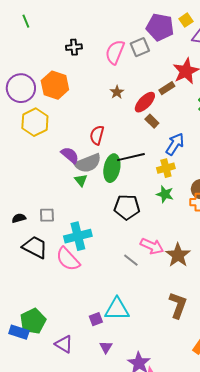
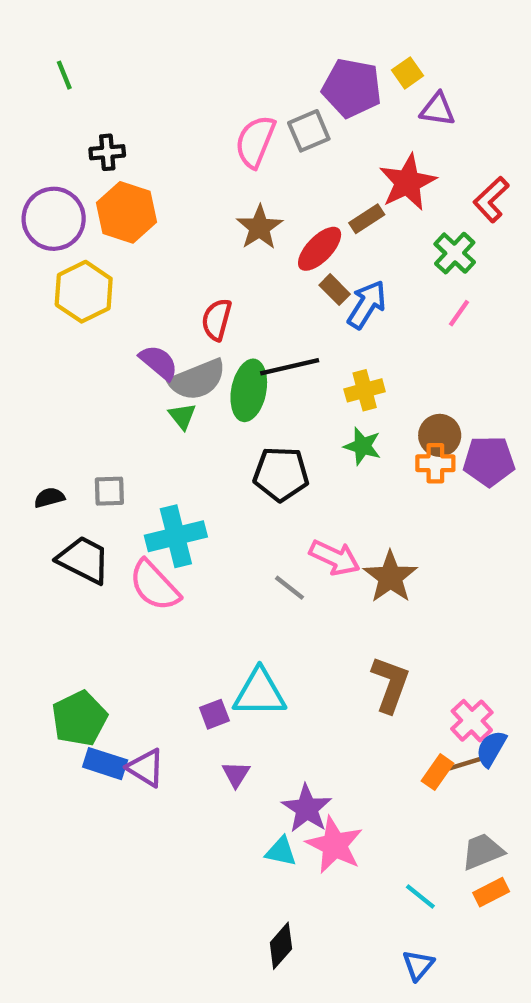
black cross: (74, 47) -> (107, 152), moved
brown star: (117, 92) -> (260, 227), size x1.5
blue arrow: (175, 144) -> (367, 305), moved
blue rectangle: (19, 332) -> (105, 764), moved

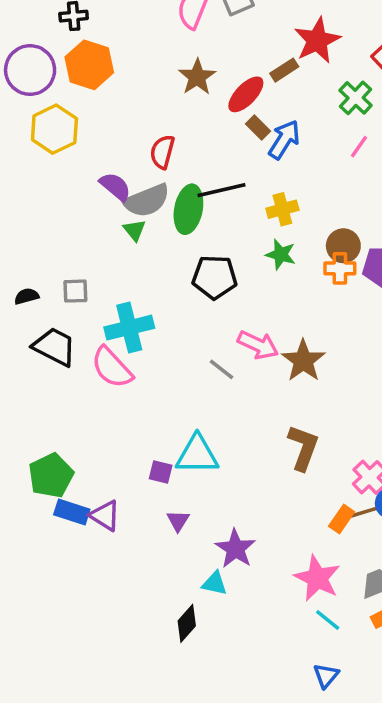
purple square: (214, 714) -> (161, 472), turned 35
pink star: (335, 845) -> (317, 578), moved
black diamond: (281, 946) -> (187, 623), moved

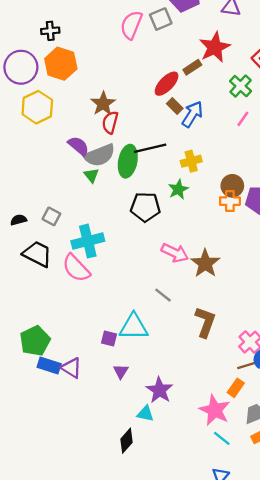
brown star: (197, 77) -> (103, 104), moved
green star: (281, 254) -> (178, 189), moved, turned 30
gray square: (75, 291) -> (51, 216), turned 30
gray line: (222, 369) -> (163, 295), moved
orange rectangle: (342, 519) -> (236, 388), moved

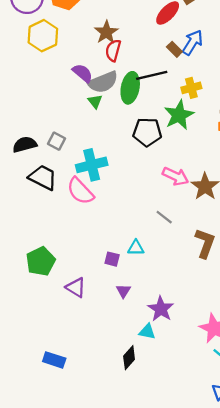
brown rectangle: (175, 106) -> (174, 49), moved
green star: (178, 189) -> (179, 115), size x1.5
black semicircle: (19, 220) -> (25, 145), size x1.5
cyan triangle: (134, 327) -> (136, 248), size x0.6
blue rectangle: (49, 366) -> (54, 360), moved

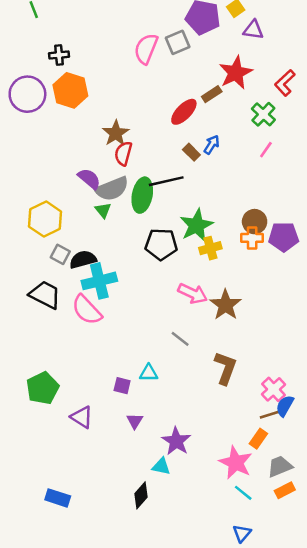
yellow hexagon: (43, 36) -> (45, 219), moved
blue arrow: (193, 42) -> (212, 145), size x0.7
yellow cross: (191, 88) -> (210, 248), moved
black semicircle: (25, 145) -> (83, 259), moved

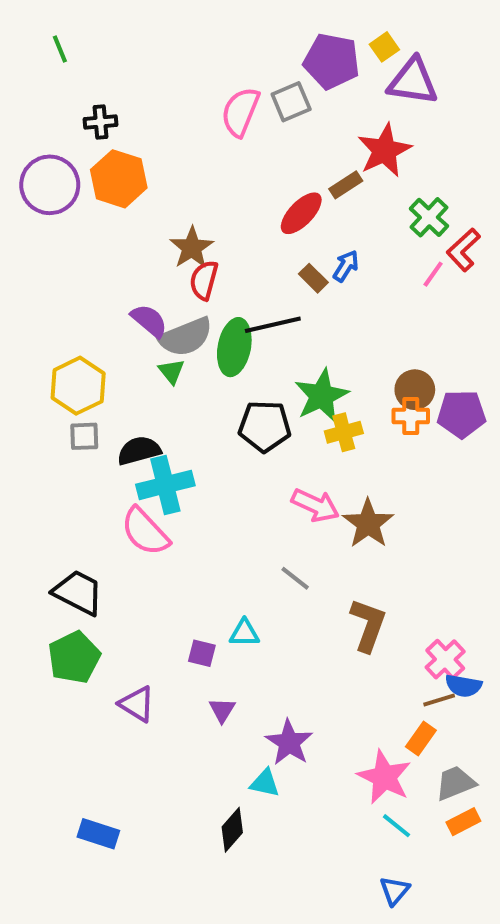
purple triangle: (253, 30) -> (413, 81), size x1.5
red L-shape: (285, 83) -> (463, 250), moved
gray square: (60, 254) -> (84, 436), moved, turned -30
black trapezoid: (45, 295) -> (78, 592), moved
blue semicircle: (285, 406) -> (463, 686), turned -110

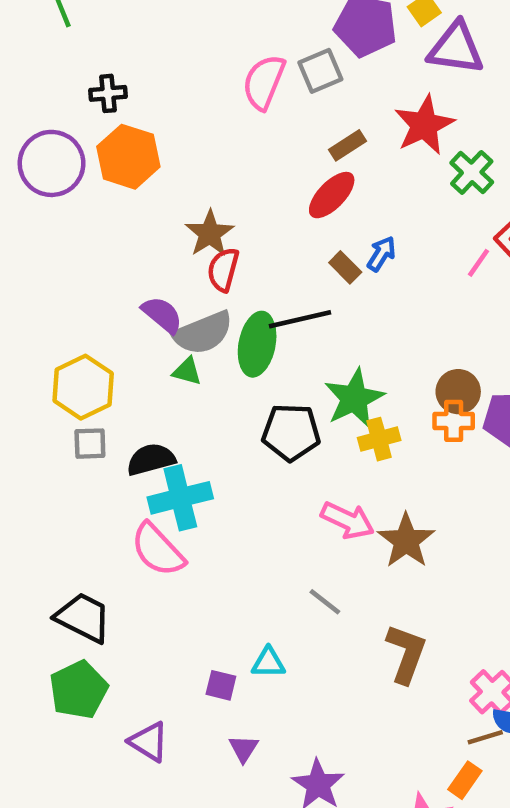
brown rectangle: (346, 185) -> (347, 145), moved
green cross: (429, 217) -> (472, 172), moved
green triangle: (171, 371) -> (187, 371), turned -36

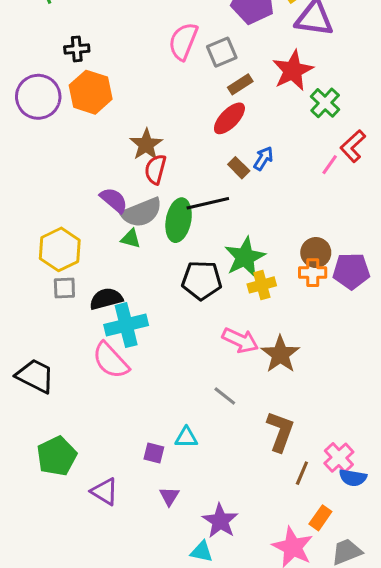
gray square: (320, 71) -> (222, 52), moved
black trapezoid: (83, 618) -> (35, 376), moved
brown line: (485, 737) -> (302, 473), moved, turned -50

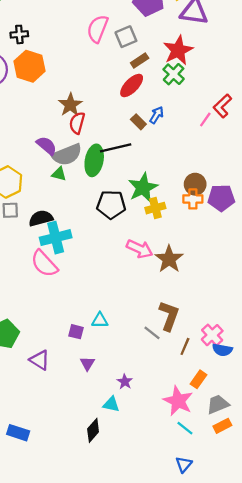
green cross: (325, 103) -> (174, 74), moved
gray line: (225, 396) -> (152, 333), moved
purple star: (220, 521) -> (125, 382), size x0.6

